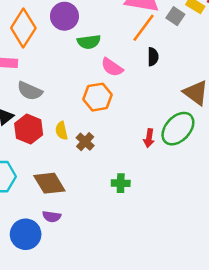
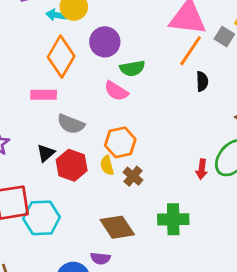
pink semicircle: (112, 67) -> (116, 91), moved
orange hexagon: (98, 97) -> (120, 142), moved
brown diamond: (49, 183) -> (117, 227), moved
green cross: (121, 183) -> (173, 219), size x1.5

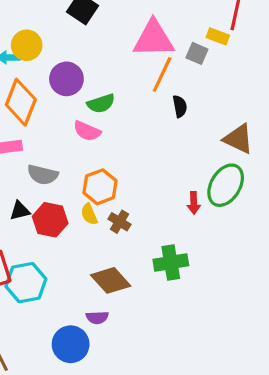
black triangle: (46, 153) -> (20, 211), turned 36

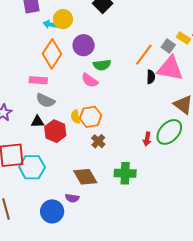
pink triangle: (154, 39) -> (170, 68), moved
gray semicircle: (43, 175) -> (45, 100), moved
yellow semicircle: (89, 214) -> (75, 117), moved

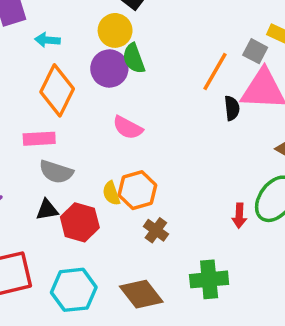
yellow circle: (63, 19) -> (115, 30), moved
green semicircle: (102, 65) -> (134, 58), moved, turned 84
cyan hexagon: (32, 167) -> (74, 290), moved

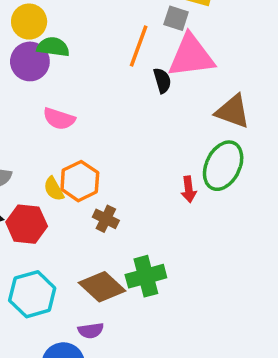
green semicircle: (134, 58) -> (53, 47), turned 128
green cross: (209, 279) -> (146, 276), moved

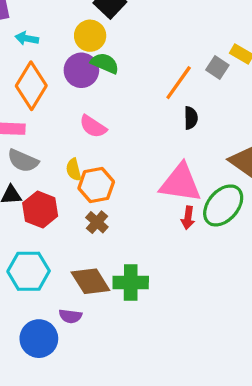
pink triangle: (191, 56) -> (180, 183), moved
yellow semicircle: (54, 189) -> (74, 170), moved
brown cross: (106, 219) -> (97, 222), moved

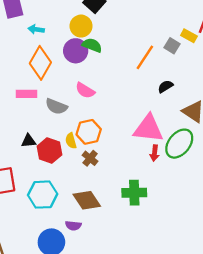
black semicircle: (191, 118) -> (165, 86), moved, turned -119
gray semicircle: (23, 161) -> (56, 106), moved
yellow semicircle: (74, 170) -> (71, 141), moved
green cross: (131, 282) -> (134, 193), moved

